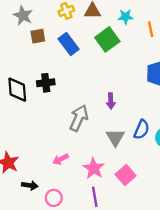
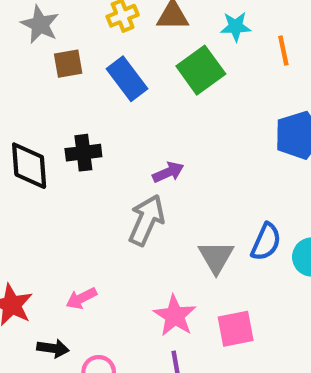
purple arrow: (111, 101) -> (168, 172), moved, turned -112
pink arrow: (61, 159) -> (81, 298), moved
pink square: (126, 175) -> (236, 329), turned 30

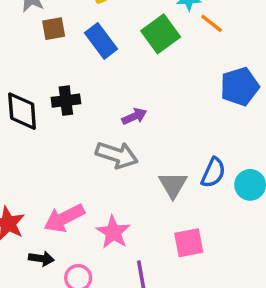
orange line: (283, 50) -> (212, 23), moved, turned -40
gray arrow: (146, 220) -> (117, 155), turned 84
pink arrow: (81, 298) -> (64, 218), size x1.6
pink star: (175, 316) -> (113, 232), moved

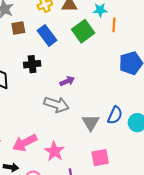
orange line: (212, 23) -> (114, 25), turned 56
black cross: (66, 101) -> (32, 64), moved

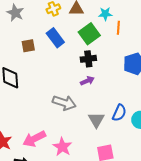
brown square: (18, 28) -> (28, 46), moved
black cross: (32, 64) -> (88, 59), moved
purple arrow: (67, 81) -> (87, 81), moved

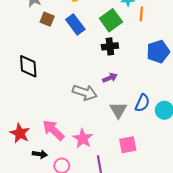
brown square: (28, 46) -> (47, 19), moved, turned 32
purple arrow: (87, 81) -> (110, 78), moved
pink arrow: (34, 139) -> (53, 130), turned 70

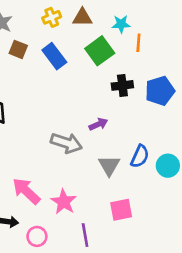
black cross: (110, 46) -> (122, 85), moved

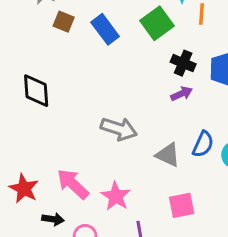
black cross: (122, 85) -> (183, 63), turned 30
purple arrow: (98, 124) -> (182, 94), moved
gray triangle: (109, 166) -> (168, 155), turned -35

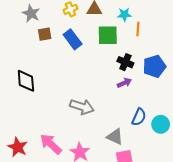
brown square: (64, 22) -> (45, 34), turned -32
green square: (157, 23) -> (108, 35), turned 35
gray triangle: (168, 155) -> (115, 137), moved

